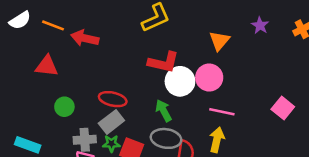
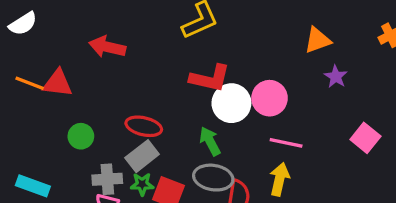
orange line: (53, 25) -> (30, 83), moved
purple star: (260, 25) -> (336, 77), moved
orange triangle: (219, 41) -> (317, 40), moved, turned 30

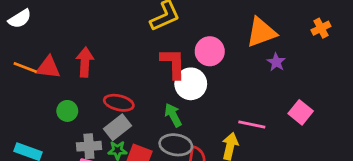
orange triangle: (317, 40) -> (261, 32), size x1.4
red arrow: (107, 47) -> (85, 62), moved, turned 80
red L-shape: (210, 78) -> (173, 63), turned -104
pink circle: (269, 98) -> (210, 51), moved
pink line: (286, 143) -> (252, 124), moved

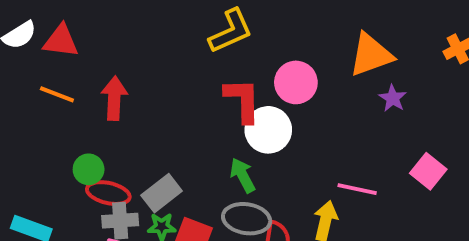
orange line: (25, 68) -> (57, 94), moved
red triangle: (48, 68) -> (61, 41), moved
red ellipse: (119, 103) -> (108, 193), moved

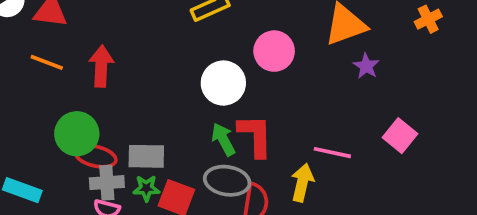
red L-shape: (243, 100) -> (255, 136), moved
white circle: (268, 130) -> (223, 83), moved
green circle: (89, 169) -> (77, 134), size x1.5
gray rectangle: (162, 193) -> (146, 156), turned 39

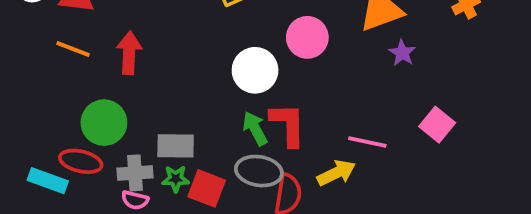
red ellipse: (96, 156) -> (81, 161), moved
yellow arrow: (302, 183) -> (336, 173), turned 51

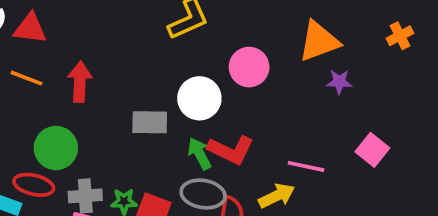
purple star: (402, 53) -> (339, 82), turned -30
red L-shape: (288, 125) -> (231, 150), turned 117
gray rectangle: (176, 146) -> (150, 122), moved

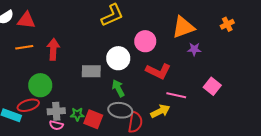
orange line: (26, 78) -> (24, 47), turned -30
red L-shape: (231, 150) -> (158, 71), moved
red ellipse: (34, 185) -> (28, 105), turned -30

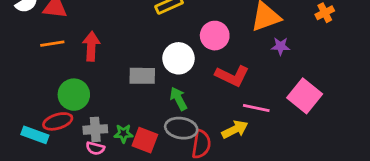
pink square: (212, 86) -> (305, 96), size x1.4

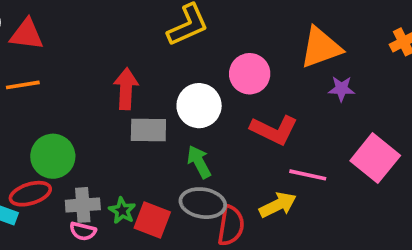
red arrow: (91, 46) -> (126, 89), moved
green star: (123, 133) -> (122, 211), turned 30

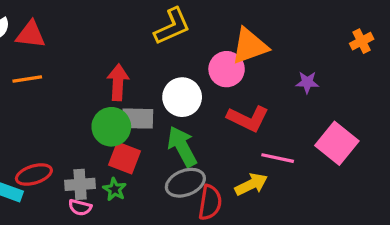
orange triangle: (321, 47) -> (250, 46), moved
green circle: (53, 156) -> (111, 127), moved
green arrow: (199, 162) -> (182, 147), size x1.4
gray ellipse: (203, 203) -> (185, 183), turned -30
red square: (152, 220) -> (124, 158), moved

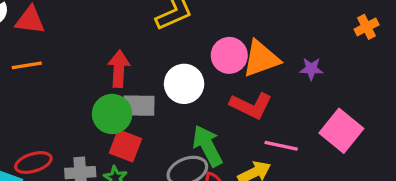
orange triangle: (250, 46) -> (261, 59), moved
green arrow: (182, 147) -> (207, 146), moved

